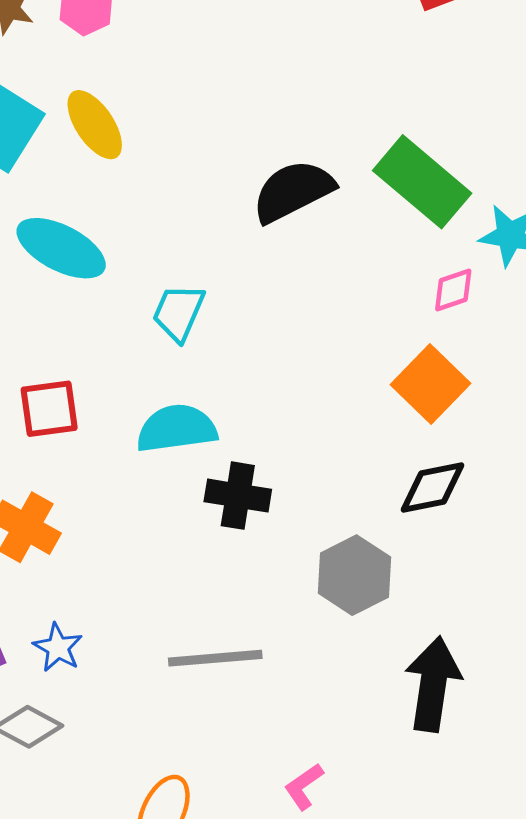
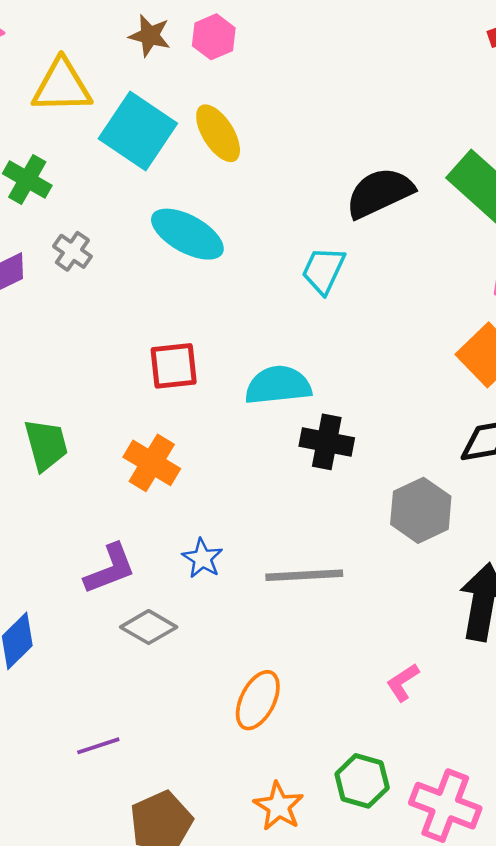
cyan trapezoid: (179, 313) -> (323, 270), moved
blue star: (58, 648) -> (202, 558), moved
pink L-shape: (304, 786) -> (403, 682), moved

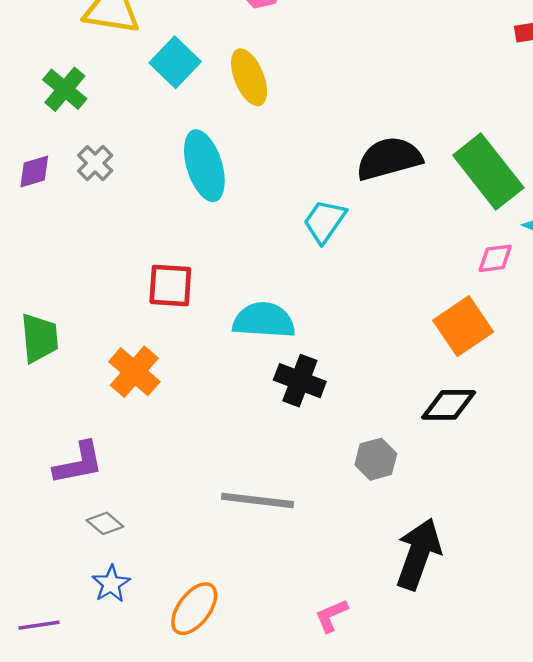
cyan square: (138, 131) -> (175, 62), size x0.7
cyan ellipse: (187, 234) -> (204, 166), turned 34
gray hexagon: (421, 510) -> (376, 459), size x0.7
blue star: (202, 558) -> (111, 584), moved
gray diamond: (149, 627) -> (105, 523), size x0.7

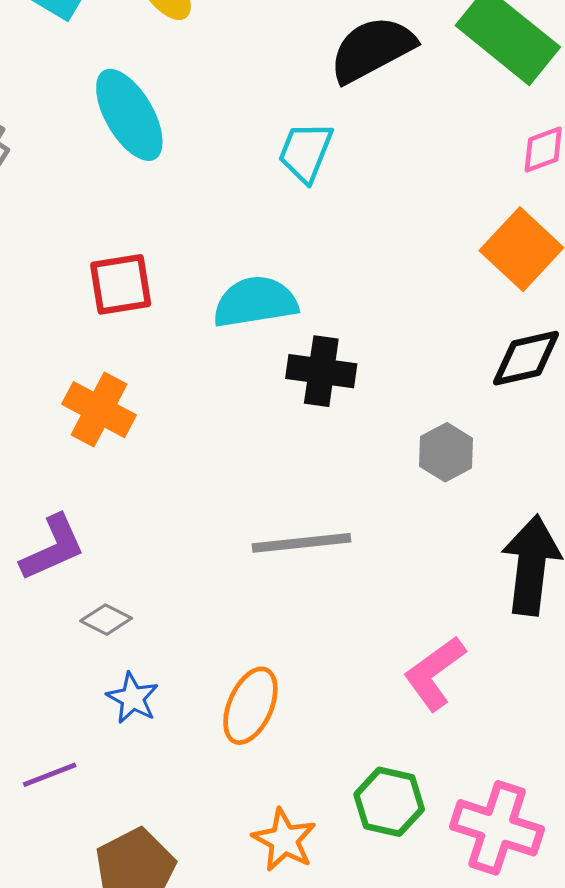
pink L-shape: (331, 616) -> (435, 673), size x1.5

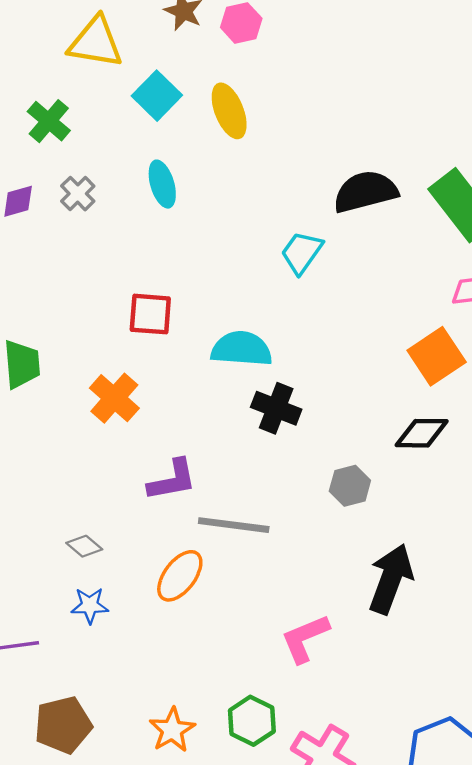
cyan ellipse: (129, 115) -> (162, 184), moved, size x0.7
purple L-shape: (53, 548) -> (172, 480), moved
blue star: (133, 698) -> (90, 605), turned 30
orange ellipse: (250, 706) -> (180, 576), moved

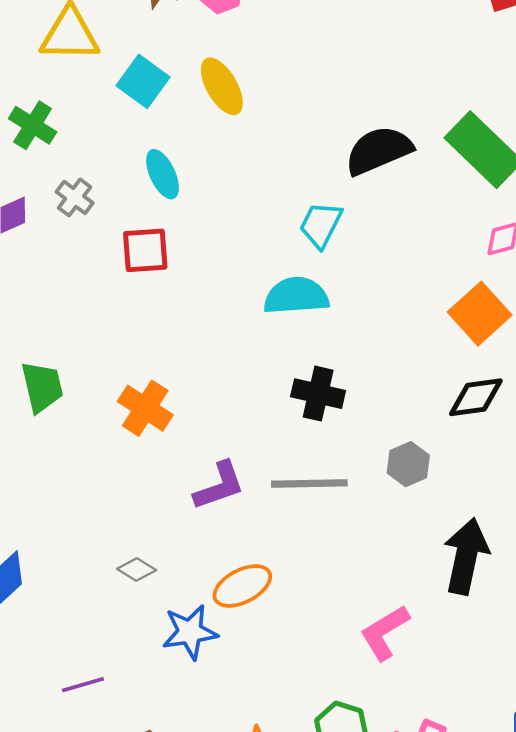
red square: (150, 314) -> (145, 250), moved
cyan semicircle: (242, 349) -> (296, 296), moved
gray line: (234, 525) -> (309, 483), moved
orange ellipse: (180, 576) -> (242, 586), turned 34
blue star: (90, 605) -> (190, 632), moved, size x1.4

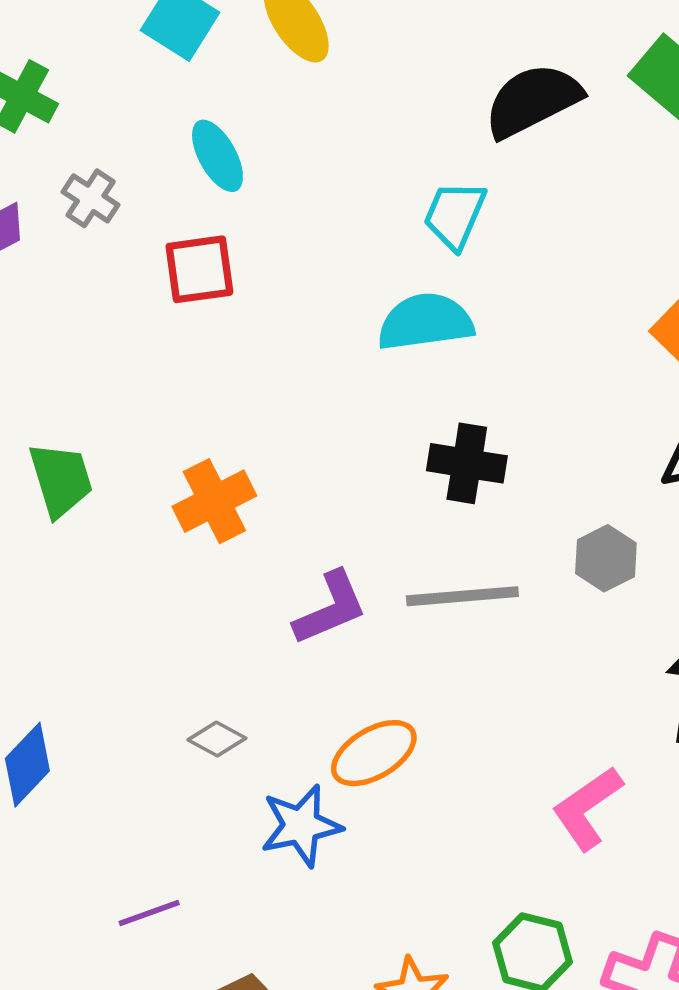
orange cross: (145, 408) -> (214, 501), turned 34

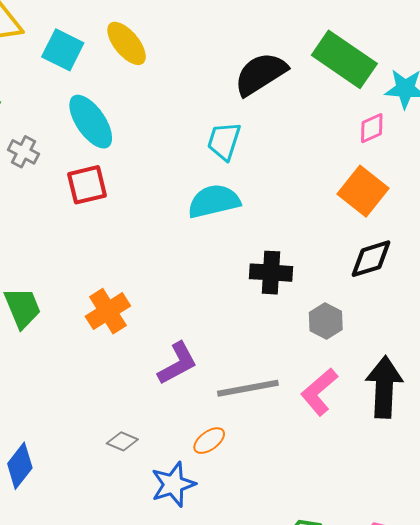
cyan ellipse: (217, 156) -> (91, 122), size x1.4
black cross: (467, 463) -> (271, 273), moved
gray line: (462, 596) -> (248, 388), moved
orange ellipse: (374, 753) -> (209, 441), size x0.7
pink L-shape: (587, 808) -> (319, 392), moved

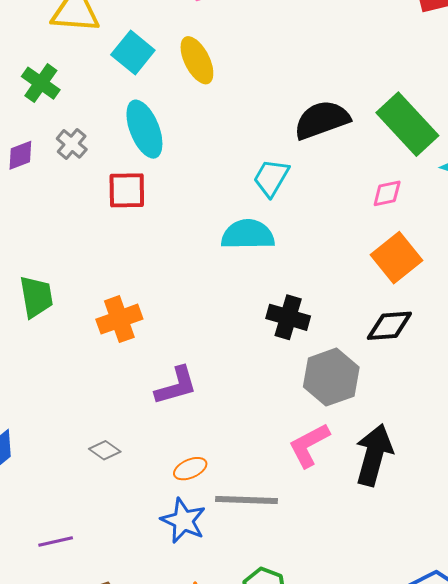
pink diamond: (372, 128) -> (387, 193), moved
gray hexagon: (326, 321) -> (331, 377), size x1.6
gray line: (248, 388) -> (246, 500), moved
blue star: (173, 484) -> (183, 521), moved, turned 30

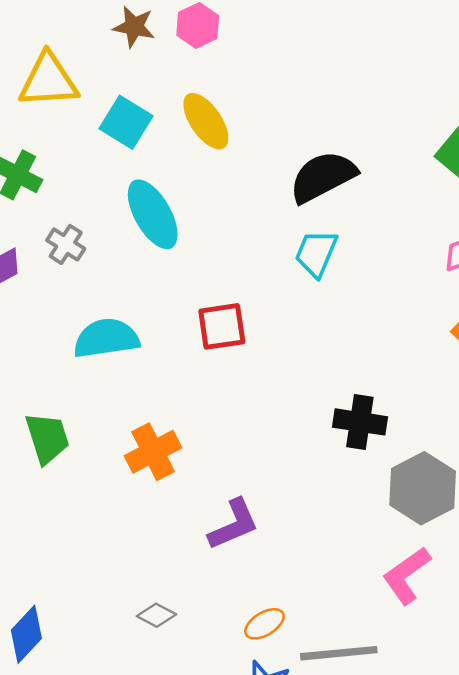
black semicircle: (322, 120) -> (323, 177), moved
red square: (127, 190) -> (222, 326), moved
cyan semicircle: (248, 235) -> (106, 338), moved

